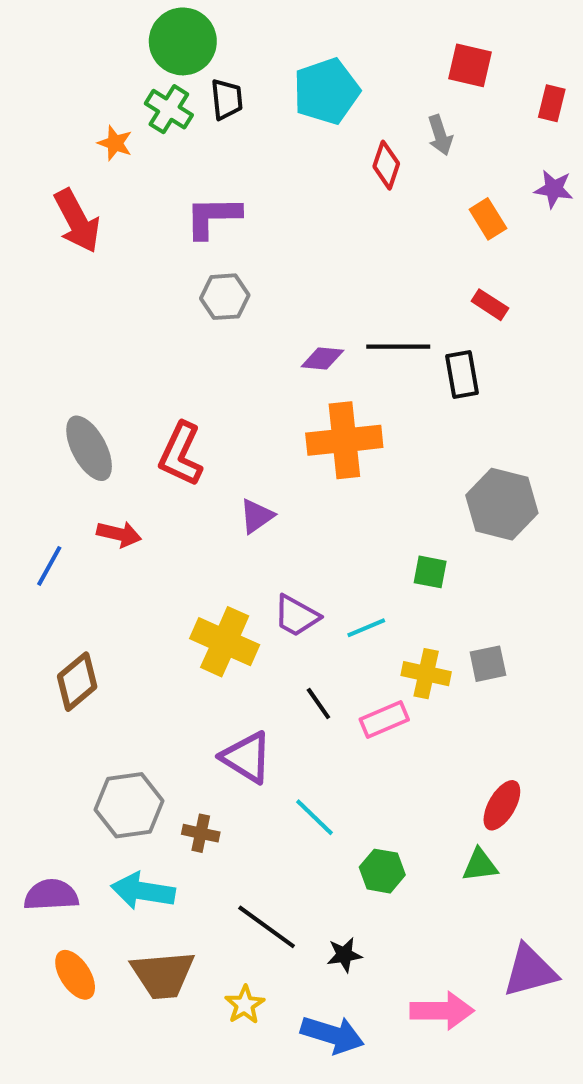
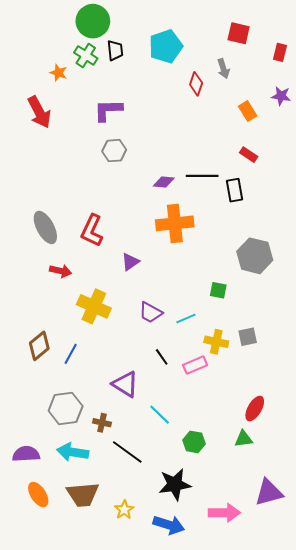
blue line: (49, 566) -> (71, 354), moved
yellow cross: (225, 642) -> (94, 306), moved
black line: (267, 927) -> (127, 452), moved
black star: (344, 955) -> (175, 484), size x1.8

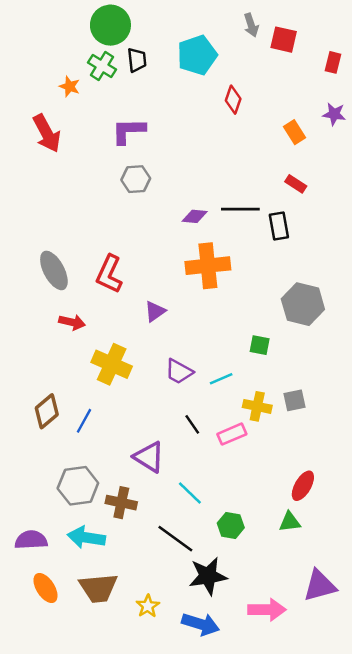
gray arrow: (223, 69) -> (251, 25), moved
brown cross: (102, 423) -> (121, 503), size x1.4
black line: (127, 452) -> (175, 539), moved

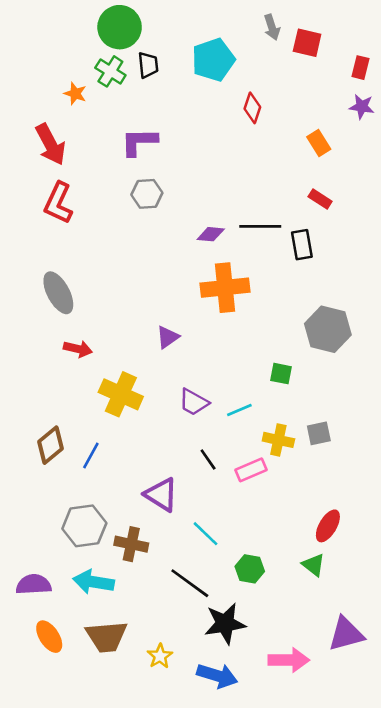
purple star: (334, 114) -> (362, 107), moved
red L-shape: (109, 274) -> (58, 203), moved
green triangle: (290, 522) -> (314, 565), turned 45

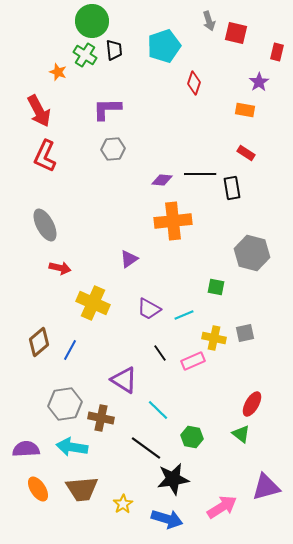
purple star: (362, 107) -> (259, 82), moved, turned 30
orange rectangle: (319, 143) -> (245, 110), turned -48
pink arrow: (289, 660) -> (222, 507), turned -32

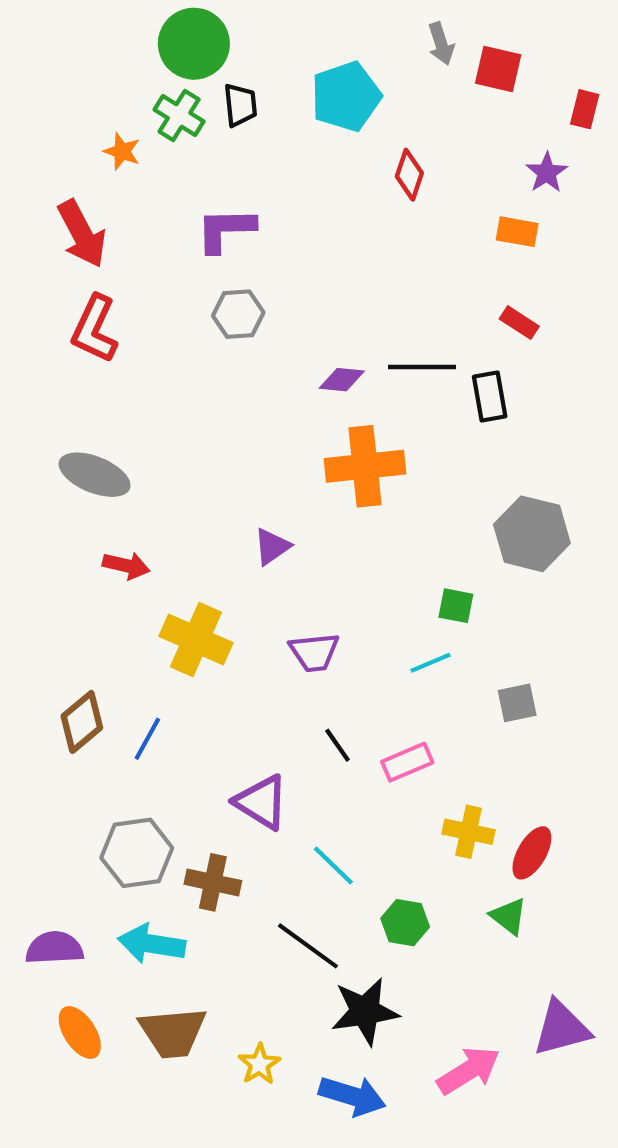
gray ellipse: (45, 225) -> (95, 475), turned -40
purple trapezoid: (149, 309) -> (314, 652), turned -35
cyan line: (184, 315) -> (430, 663), moved
yellow cross: (214, 338) -> (469, 832), moved

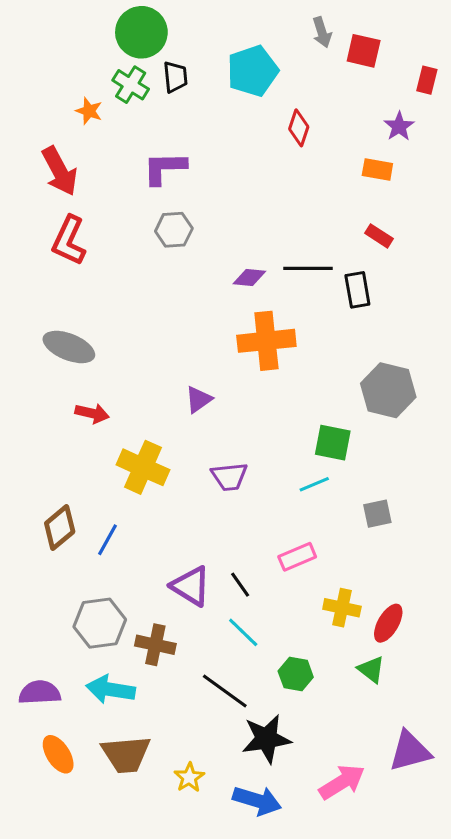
green square: (456, 606) -> (333, 443), size x1.4
black line: (338, 745) -> (240, 585), moved

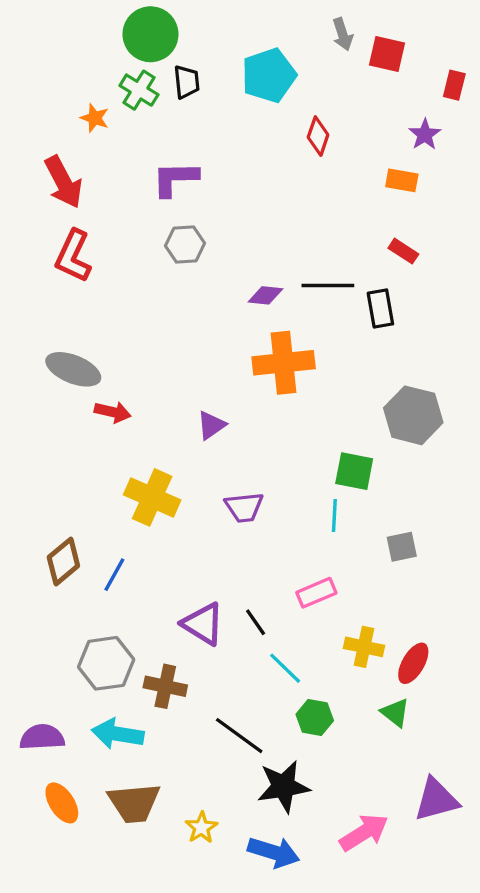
red arrow: (92, 413) -> (113, 412), moved
cyan line: (314, 484) -> (334, 515), turned -64
cyan line: (243, 632) -> (285, 668), moved

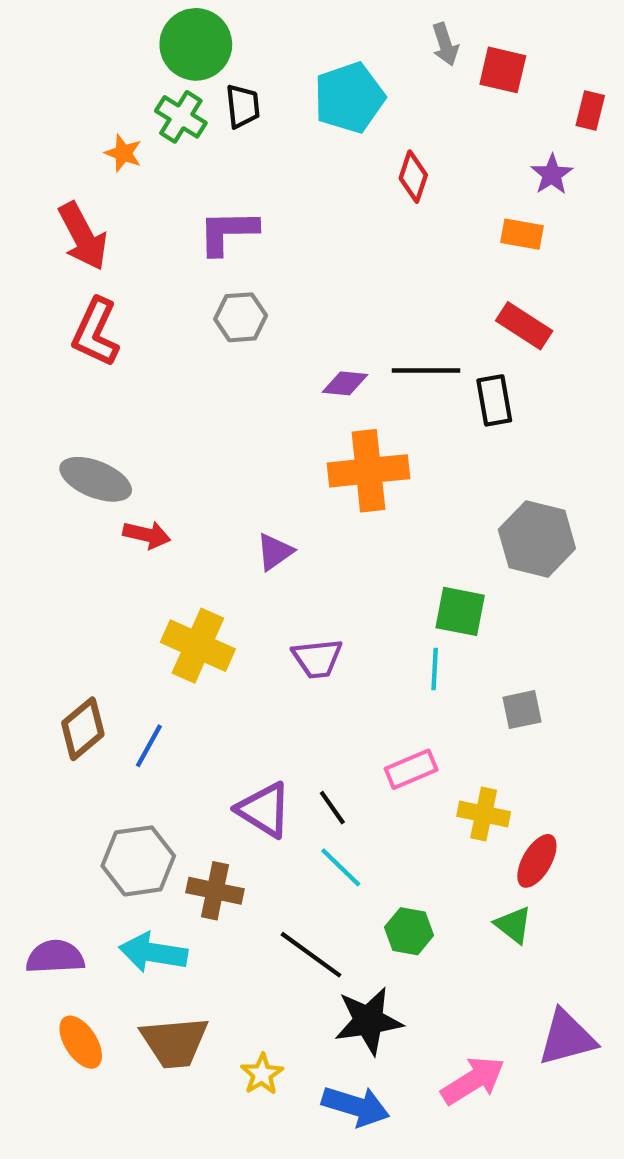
red rectangle: (403, 251) -> (524, 326), size x1.4
yellow cross: (364, 647) -> (484, 814), moved
cyan line: (285, 668) -> (341, 867), moved

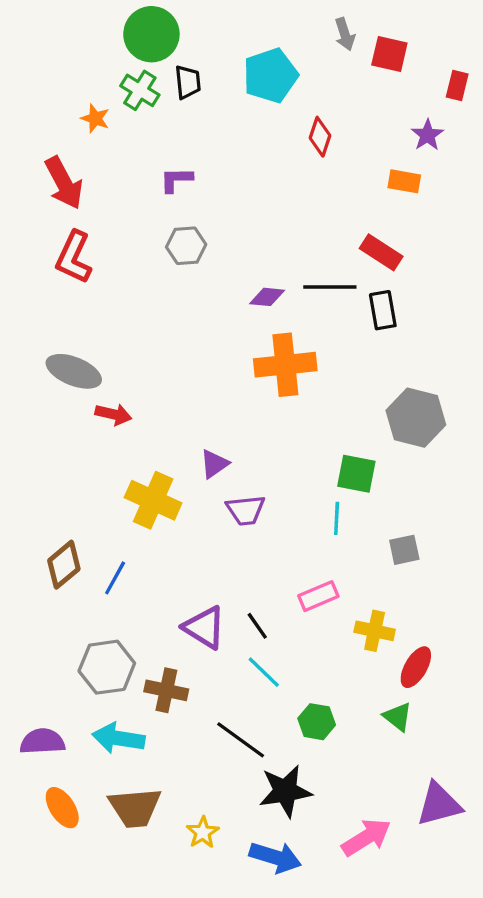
purple L-shape: (228, 232) -> (176, 180), size x0.7
red rectangle: (524, 326) -> (381, 252), moved
purple triangle: (275, 552) -> (214, 464), moved

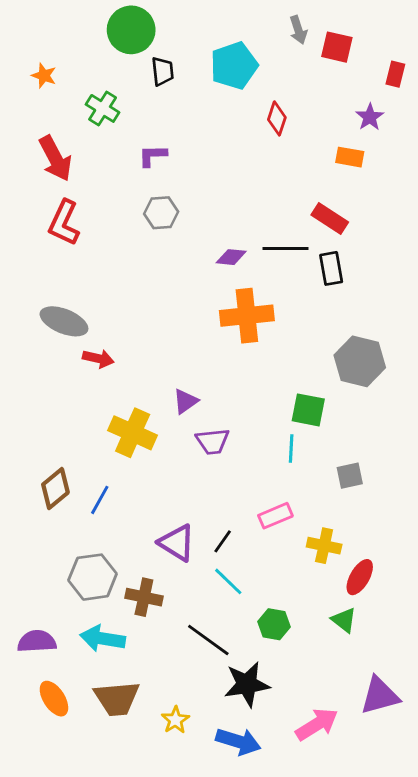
green cross: (140, 90) -> (103, 108), moved
orange star: (95, 118) -> (44, 76), moved
black line: (257, 626) -> (223, 541), turned 70

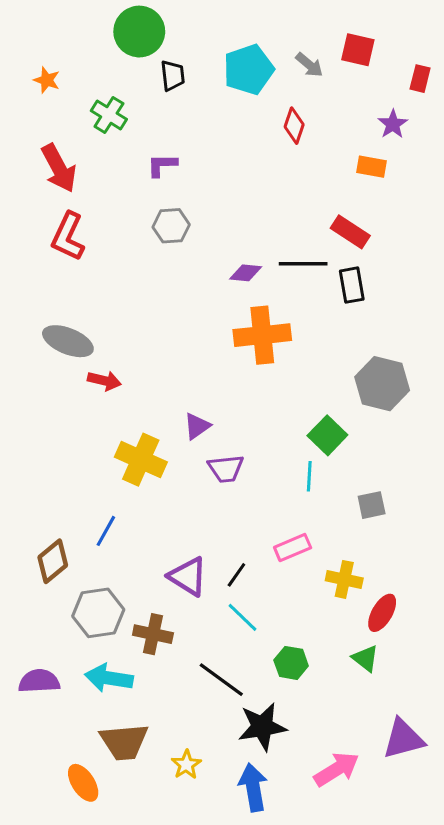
gray arrow: (298, 30) -> (309, 65), moved, turned -32
green square: (308, 410) -> (327, 435), turned 33
brown diamond: (55, 489) -> (53, 561), moved
orange ellipse: (54, 699) -> (83, 783), moved
blue arrow: (238, 741) -> (253, 787), turned -117

